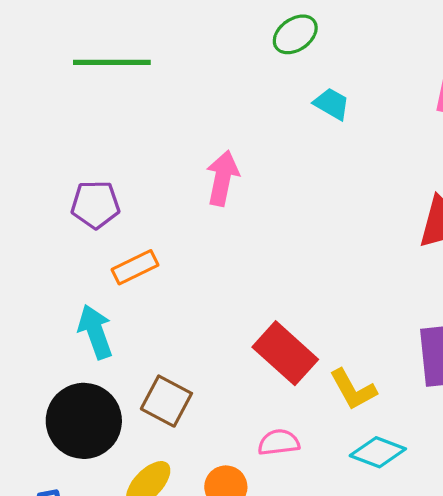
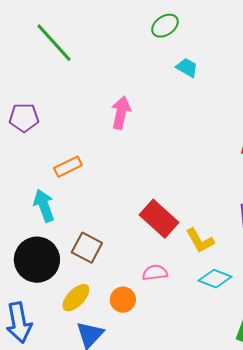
green line: (112, 62) -> (54, 43), turned 48
purple pentagon: (95, 205) -> (24, 118), moved

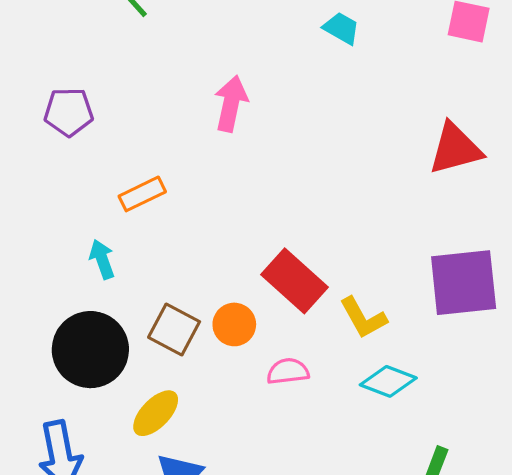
cyan arrow: (44, 206) -> (102, 259), size x0.7
orange circle: (123, 300) -> (234, 324), moved

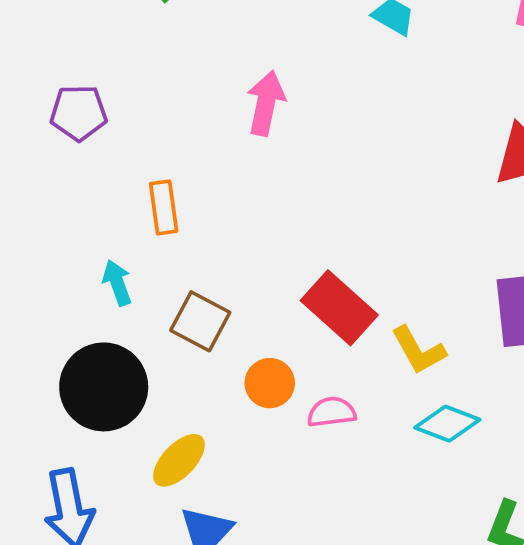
orange rectangle: (142, 194) -> (164, 207), turned -72
orange circle: (234, 324) -> (270, 383), moved
brown square: (174, 329) -> (200, 321), moved

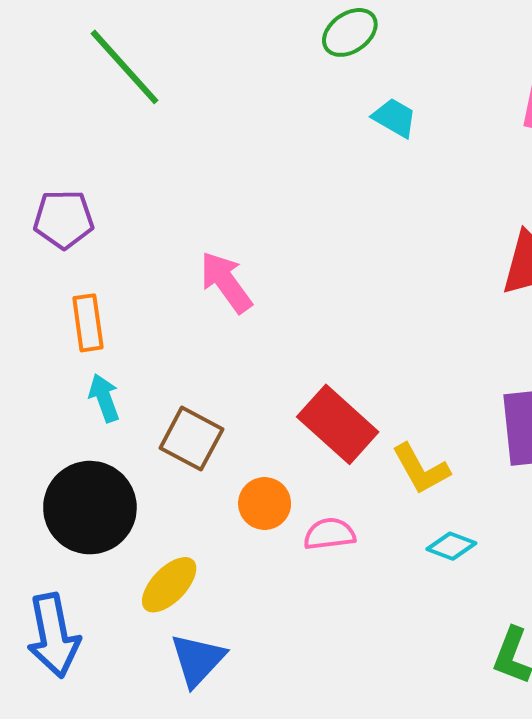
pink arrow: (266, 103) -> (226, 282), moved, turned -48
orange rectangle: (164, 207) -> (88, 323), moved
cyan diamond: (447, 424) -> (451, 546), size x0.7

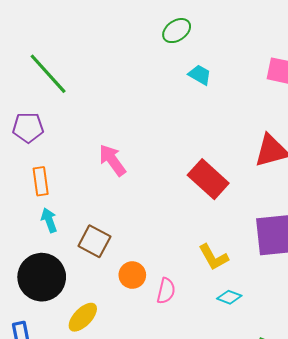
green line: (124, 67) -> (48, 74), moved
red rectangle: (338, 424) -> (208, 179), moved
pink semicircle: (330, 534) -> (166, 291), turned 110

